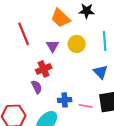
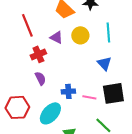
purple triangle: (53, 46) -> (56, 37), turned -32
red cross: (44, 69) -> (38, 54), moved

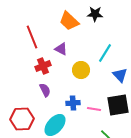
cyan line: (108, 32) -> (105, 53), moved, turned 36
yellow circle: (80, 35) -> (81, 70), moved
blue triangle: (104, 63) -> (120, 75), moved

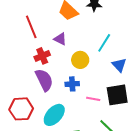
purple semicircle: (45, 90) -> (44, 80), size x1.6
blue cross: (73, 103) -> (72, 84), moved

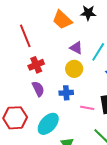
purple triangle: (60, 39) -> (76, 48), moved
purple semicircle: (44, 80) -> (38, 89), size x0.7

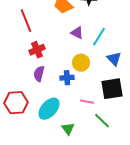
yellow circle: (74, 69) -> (81, 63), moved
purple semicircle: (38, 89) -> (39, 74), turned -140
pink line: (87, 108) -> (87, 102), moved

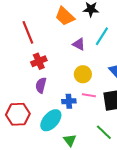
cyan line: (99, 37) -> (102, 36), moved
blue cross: (67, 78) -> (69, 101), moved
pink line: (87, 102) -> (89, 95), moved

